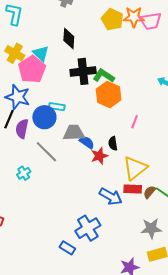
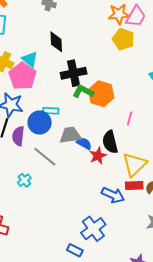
yellow pentagon: (112, 19) -> (123, 39), moved
pink trapezoid: (150, 21) -> (136, 16), turned -45
green L-shape: (104, 76) -> (83, 91), moved
black semicircle: (113, 143) -> (110, 142), size x1.6

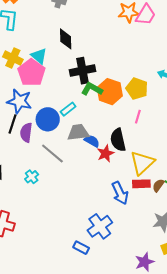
yellow pentagon: (123, 39) -> (137, 89), moved
cyan rectangle: (51, 111) -> (68, 109), moved, turned -42
blue arrow: (113, 195) -> (120, 193), turned 40

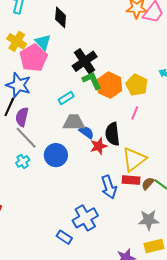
black diamond: (66, 39) -> (61, 17), moved
black cross: (83, 71) -> (85, 61), turned -30
green L-shape: (92, 89) -> (92, 80), turned 30
blue circle: (48, 119) -> (56, 155), moved
gray line: (52, 154) -> (26, 138), moved

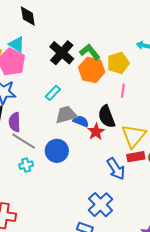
green L-shape: (92, 80) -> (90, 52), moved
yellow pentagon: (137, 85) -> (118, 63), turned -30
cyan cross: (23, 161) -> (26, 165), turned 32

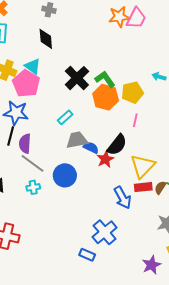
black semicircle: (107, 117) -> (117, 145), turned -125

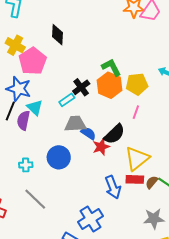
black diamond: (46, 39) -> (58, 35), moved
cyan triangle: (33, 66) -> (35, 108), moved
black cross: (77, 78) -> (81, 87), moved, size x0.7
gray line: (32, 163) -> (35, 199), moved

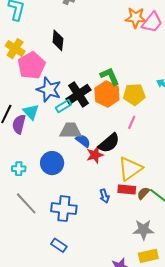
black cross: (81, 87) -> (78, 94), size x1.4
blue star: (19, 89) -> (49, 90), moved
blue arrow: (113, 187) -> (104, 196), size x0.6
blue cross: (90, 219) -> (64, 209), moved, turned 35

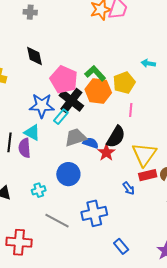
pink pentagon: (32, 65) -> (64, 80), moved
blue rectangle: (59, 245) -> (121, 246), moved, turned 35

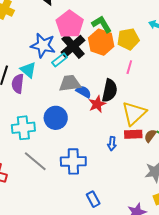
black semicircle: (116, 137) -> (110, 90), turned -30
blue arrow: (129, 188) -> (112, 144), turned 32
cyan cross: (39, 190) -> (23, 128), size x1.6

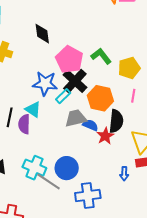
orange hexagon: (101, 42) -> (100, 98), moved
blue circle: (56, 118) -> (67, 168), moved
cyan cross: (23, 128) -> (34, 168), turned 35
gray line: (35, 161) -> (49, 181), moved

